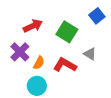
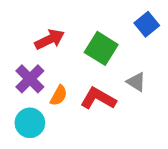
cyan circle: (37, 86) -> (30, 123), moved

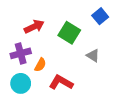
purple cross: (30, 79) -> (21, 53), turned 30
red L-shape: (98, 99) -> (61, 82), moved

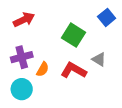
red arrow: (34, 27) -> (24, 20), moved
red L-shape: (61, 82) -> (74, 70), moved

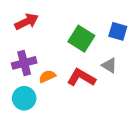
blue square: (107, 17) -> (118, 31), moved, turned -35
orange semicircle: (43, 69) -> (47, 76), turned -144

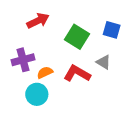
red arrow: (27, 22) -> (38, 21), moved
cyan circle: (24, 98) -> (37, 94), moved

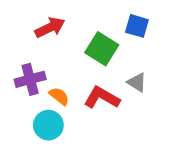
blue square: (112, 30) -> (137, 26), moved
orange semicircle: (45, 72) -> (59, 96), turned 63

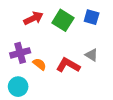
green square: (102, 49) -> (63, 20), moved
cyan circle: (48, 125) -> (18, 87), moved

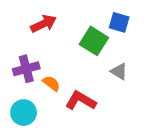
green square: (63, 20) -> (94, 41), moved
red L-shape: (68, 65) -> (81, 101), moved

